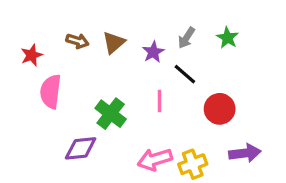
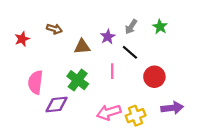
brown triangle: (114, 43) -> (82, 47), moved, turned 36
pink semicircle: (51, 92) -> (35, 82), moved

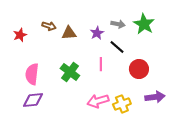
gray arrow: (131, 27) -> (118, 24), turned -112
green star: (160, 27) -> (144, 24), size x1.5
brown triangle: (82, 47) -> (69, 33), moved
purple diamond: (57, 105) -> (33, 100), moved

